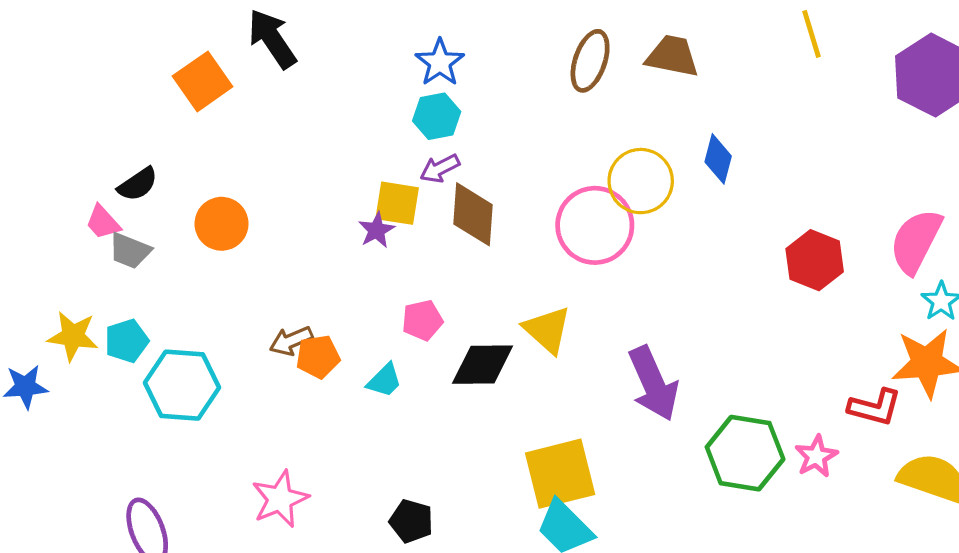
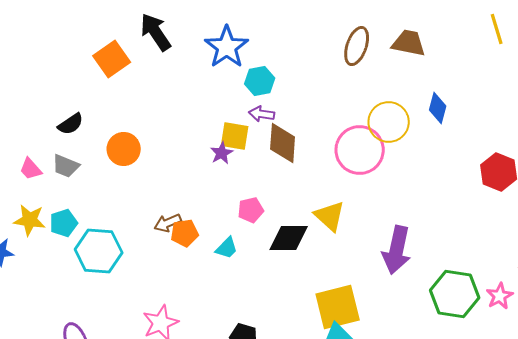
blue star: (440, 62) -> (227, 47), moved, size x1.4
purple arrow: (440, 168) -> (262, 114), turned 35
pink trapezoid: (103, 222) -> (31, 169), moved
purple arrow: (653, 384) -> (397, 250), turned 36

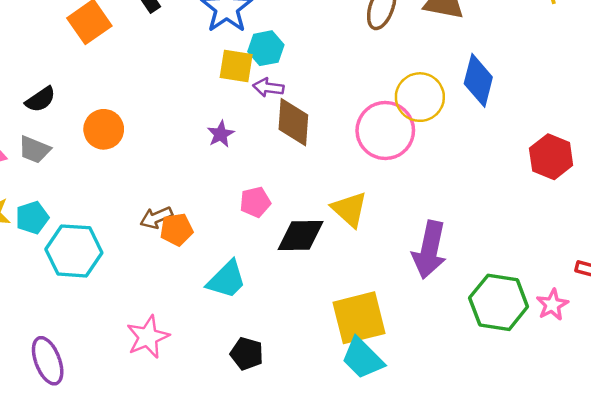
blue diamond: (438, 108) -> (478, 80), size x1.4
yellow square: (235, 136) -> (236, 66), moved
cyan trapezoid: (227, 248) -> (227, 280), moved, size x1.5

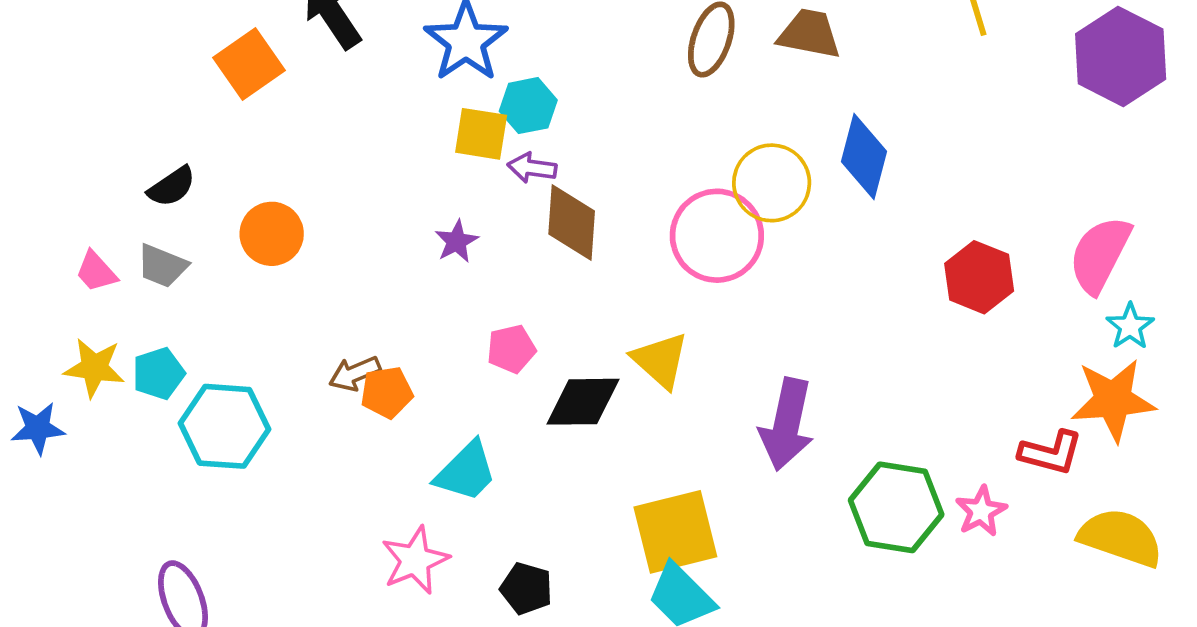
pink star: (148, 337) -> (415, 560), moved
black pentagon: (247, 354) -> (526, 589), moved

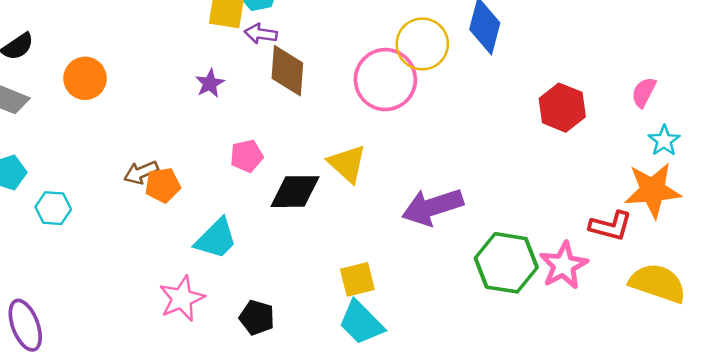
pink semicircle: (1100, 255) -> (644, 92), size x0.6
purple arrow: (787, 424) -> (432, 207), turned 60
cyan hexagon: (225, 426) -> (53, 208), size x0.6
pink star: (981, 511) -> (564, 265), size x1.4
yellow square: (675, 532) -> (357, 279), size x0.6

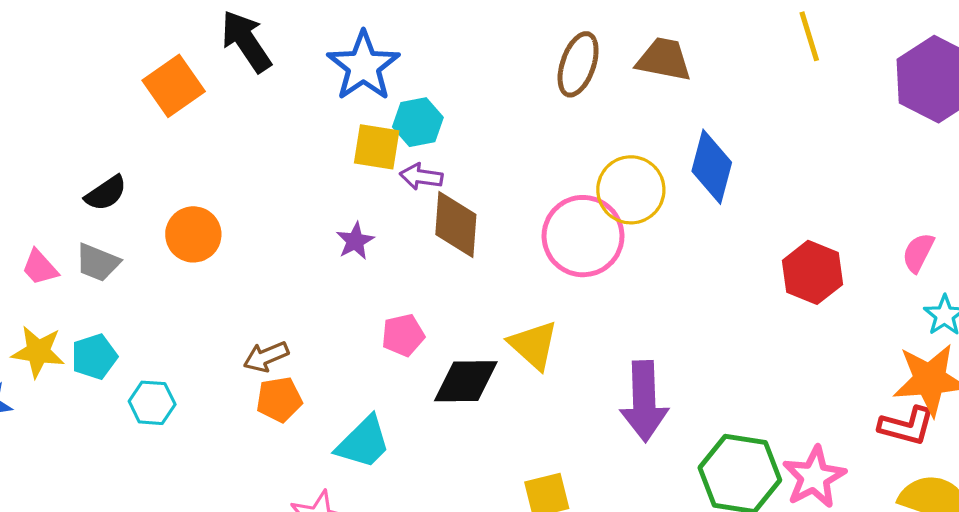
orange pentagon: (163, 185) -> (279, 400), moved
purple arrow: (432, 207) -> (644, 401), turned -74
red L-shape: (611, 226) -> (907, 426), moved

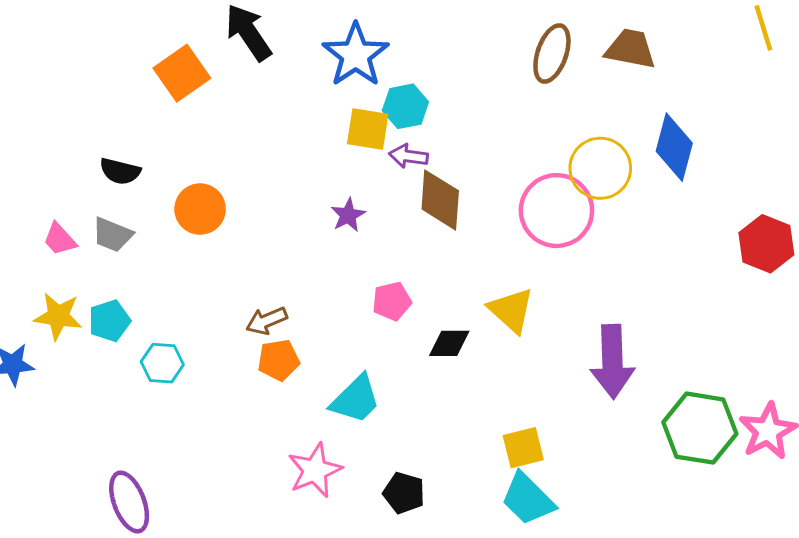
black semicircle: (106, 193) -> (120, 171), turned 48
black diamond: (466, 381) -> (449, 343), size x0.7

